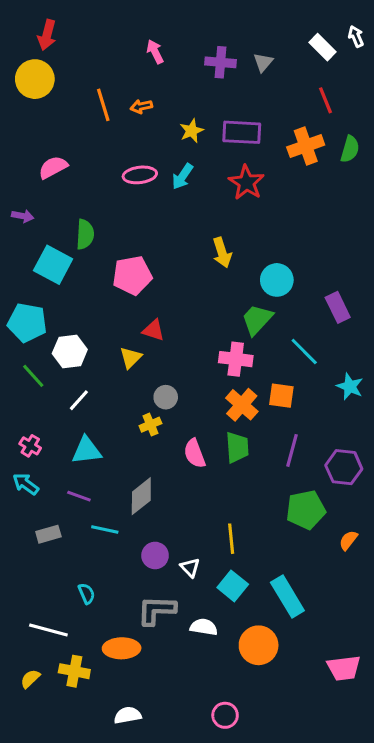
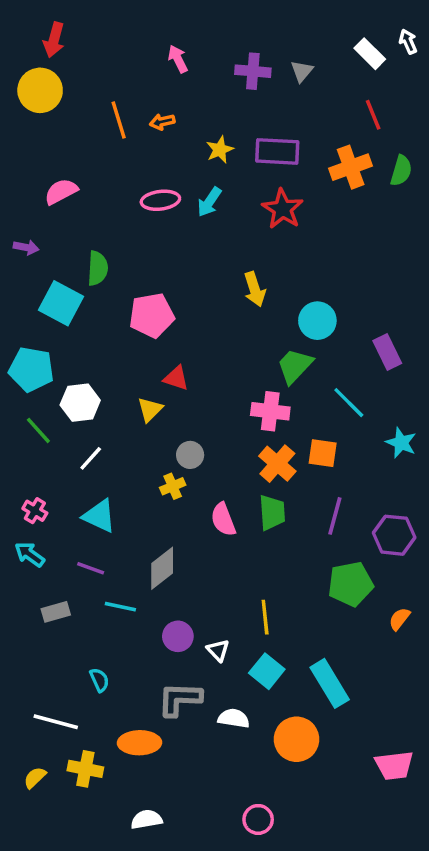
cyan triangle: (87, 450) -> (99, 516), turned 32

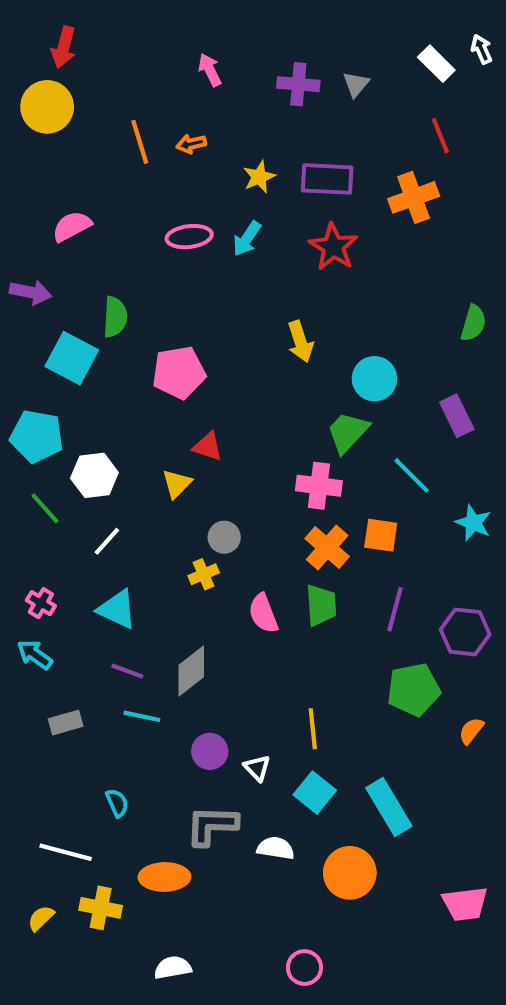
green semicircle: (401, 171) -> (473, 323), moved
purple arrow: (26, 247) -> (31, 292), size x1.4
purple line: (91, 568) -> (127, 671), moved

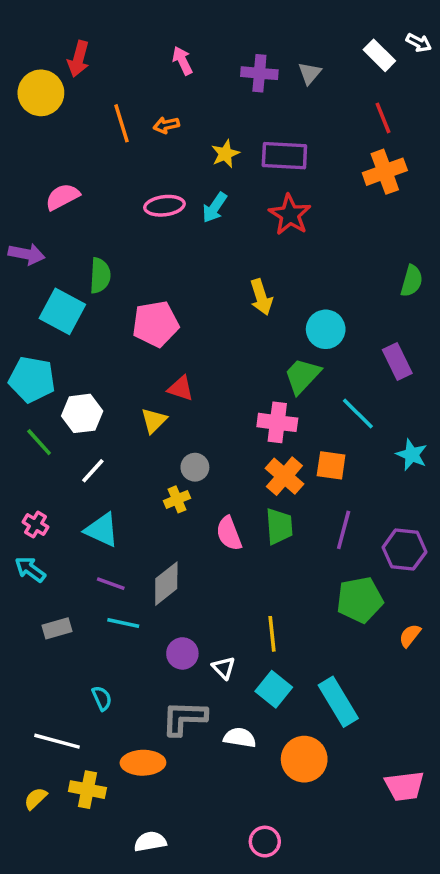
red arrow: (64, 47) -> (79, 59), moved
white arrow: (482, 49) -> (419, 43), turned 140
orange cross: (414, 197) -> (385, 172), moved

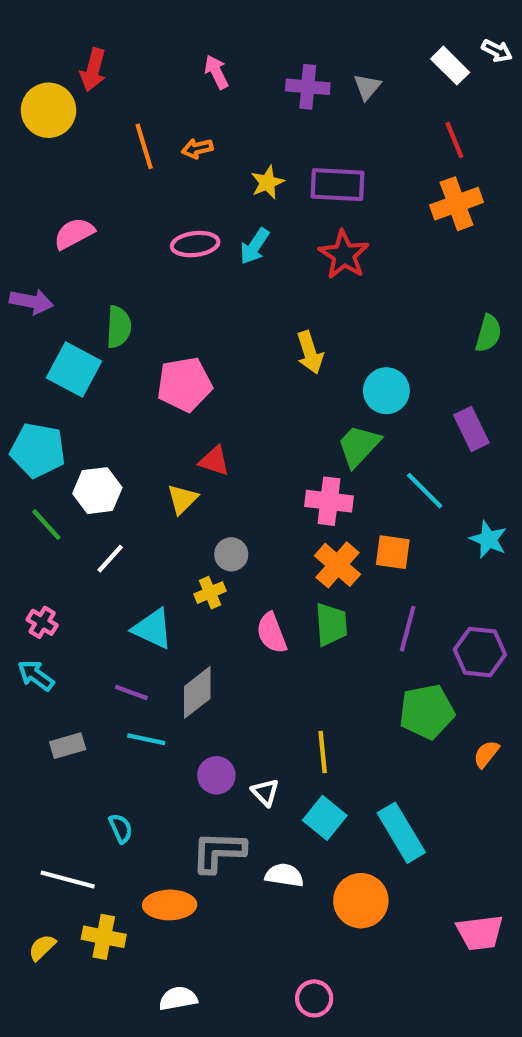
cyan triangle: (102, 530) -> (153, 629), moved

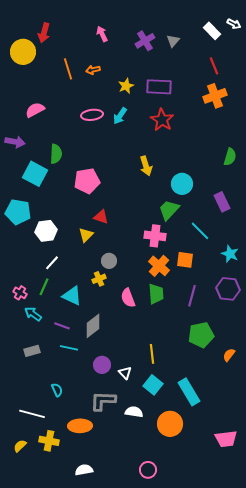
purple cross: (308, 87) -> (145, 41), turned -36
green line: (46, 525) -> (44, 287), moved, turned 66
purple hexagon: (480, 652) -> (228, 289), moved
cyan arrow: (36, 675) -> (33, 314), moved

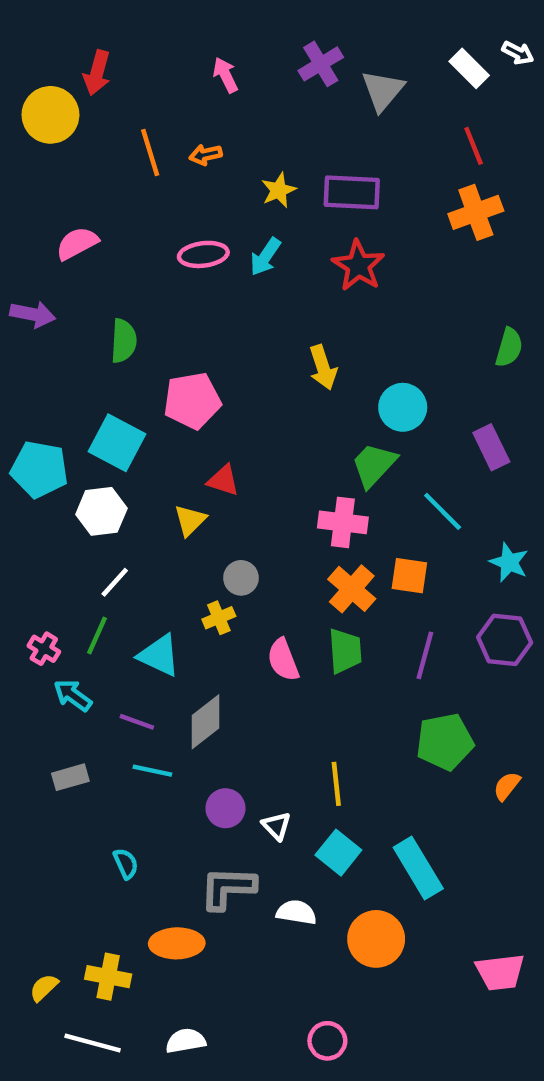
purple cross: (145, 41) -> (321, 64), moved
gray triangle: (173, 41) -> (383, 91), size x1.5
cyan square: (35, 174) -> (117, 443), moved
white line: (32, 414) -> (93, 1043), moved

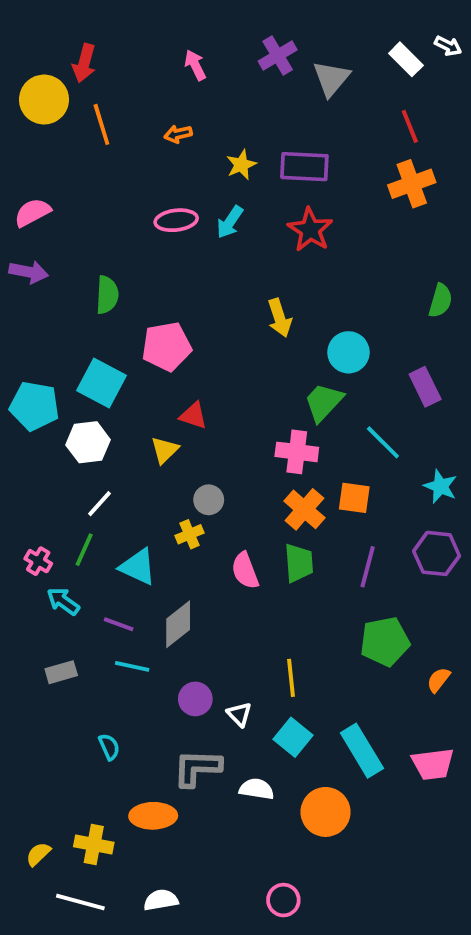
orange line: (150, 153) -> (101, 124), moved
pink semicircle: (77, 243) -> (32, 213), moved
pink trapezoid: (500, 972) -> (433, 764), moved

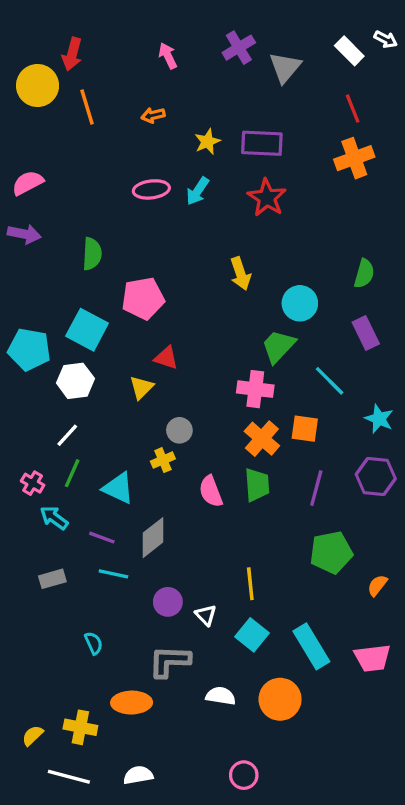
green semicircle: (440, 301) -> (364, 274), moved
white line: (100, 504) -> (67, 435), moved
white semicircle: (257, 789) -> (221, 696), moved

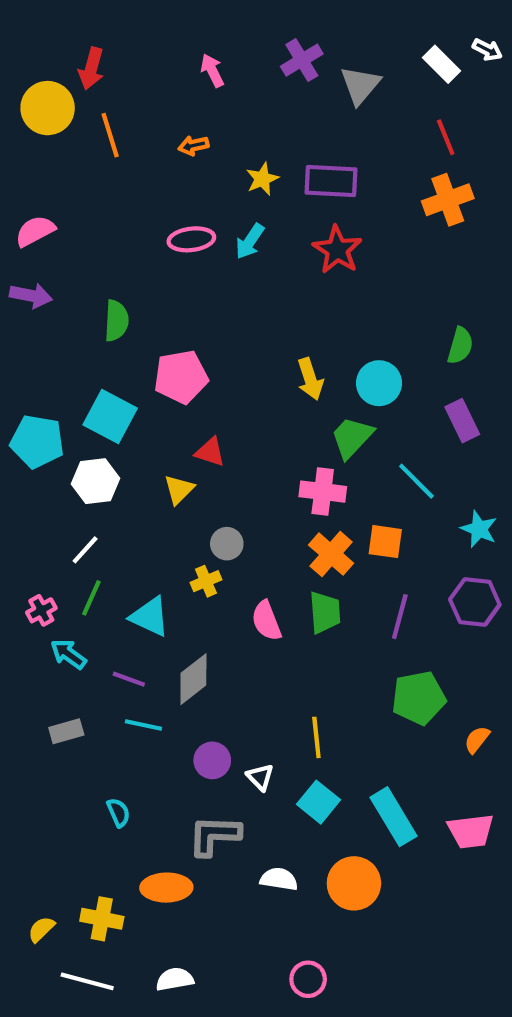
yellow arrow: (240, 274) -> (310, 379), moved
pink cross: (33, 483) -> (41, 610), turned 30

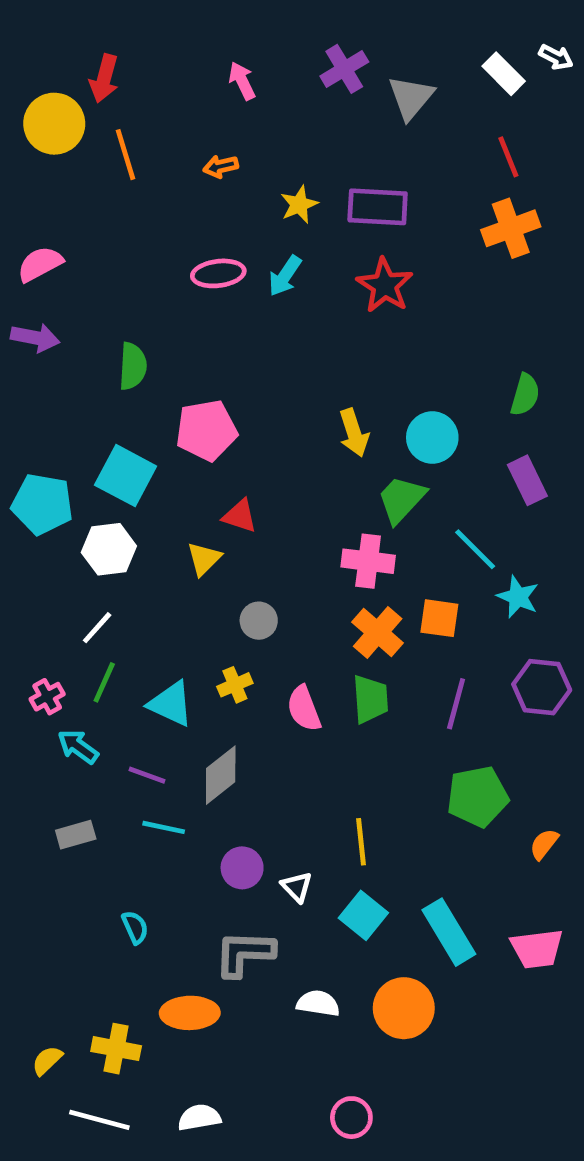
cyan star: (479, 529) -> (518, 597), moved
yellow cross: (206, 581) -> (235, 685), moved

